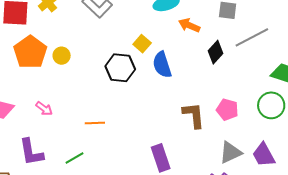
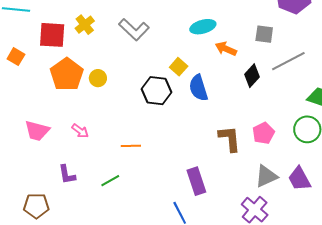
pink pentagon: (227, 110) -> (263, 133), turned 30
purple L-shape: (31, 152) -> (67, 174), size x0.7

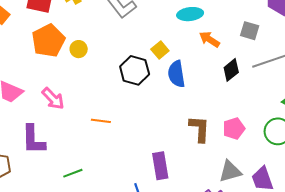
pink arrow: (80, 131) -> (53, 99), size x1.4
purple L-shape: (67, 174) -> (33, 140), size x1.5
green line: (110, 181) -> (73, 173), moved

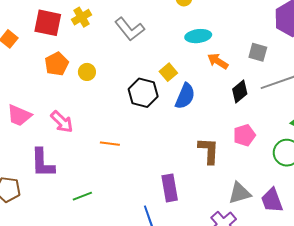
orange pentagon: (48, 41) -> (57, 64), size x0.7
blue semicircle: (176, 74) -> (185, 96), turned -148
pink pentagon: (234, 129) -> (244, 135), moved

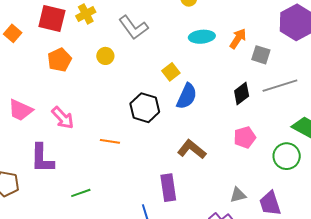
orange arrow: (218, 61) -> (238, 39), moved, turned 90
yellow circle: (87, 72) -> (105, 56), moved
black hexagon: (143, 93) -> (145, 108), moved
brown L-shape: (209, 151) -> (192, 149), moved, turned -56
gray triangle: (240, 193) -> (238, 195), size x0.7

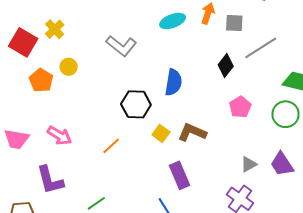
red square: (52, 18) -> (23, 42), turned 32
gray L-shape: (133, 27) -> (121, 46), moved
yellow circle: (105, 56) -> (69, 67), moved
yellow square: (171, 72) -> (161, 133), moved
orange line: (110, 141) -> (111, 146), turned -36

